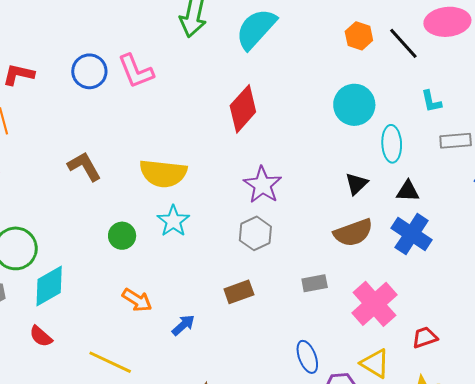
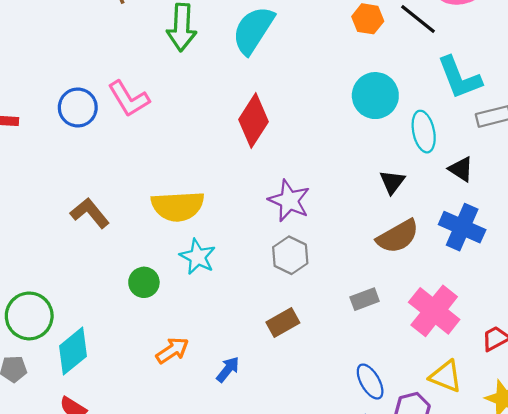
cyan L-shape: (431, 101) -> (459, 78), size x1.8
black triangle: (408, 191) -> (461, 169), moved, turned 40
orange arrow: (137, 300) -> (172, 350), turned -56

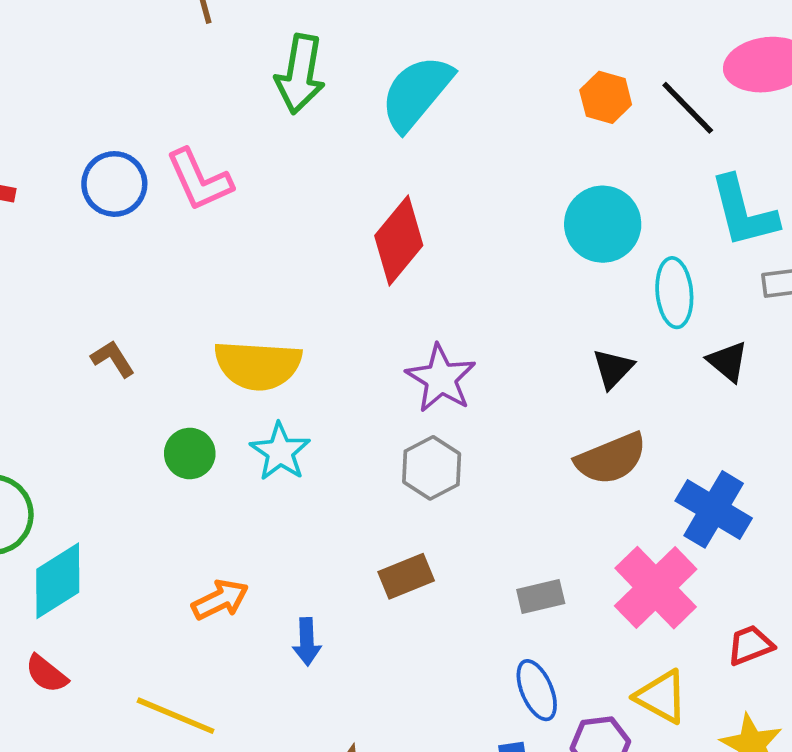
brown L-shape: (90, 213) -> (113, 359), size x0.7
blue cross: (462, 227) -> (714, 509), moved
green circle: (144, 282) -> (190, 454), moved
gray rectangle: (365, 299) -> (541, 597), moved
blue arrow: (228, 369) -> (307, 642), turned 132

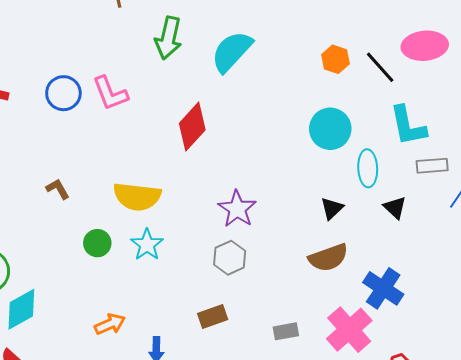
red diamond: (399, 241) -> (192, 127), moved

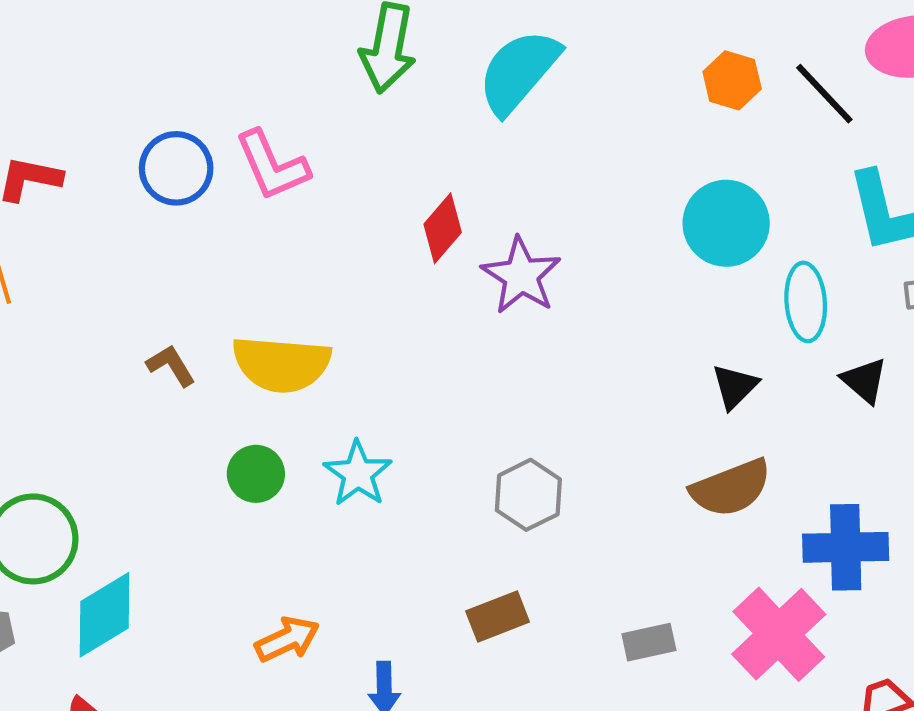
red diamond: (192, 127) -> (443, 228), size x0.7
yellow semicircle: (137, 197) -> (281, 364), moved
purple star: (237, 209) -> (521, 276), moved
blue cross: (383, 288) -> (846, 547), turned -33

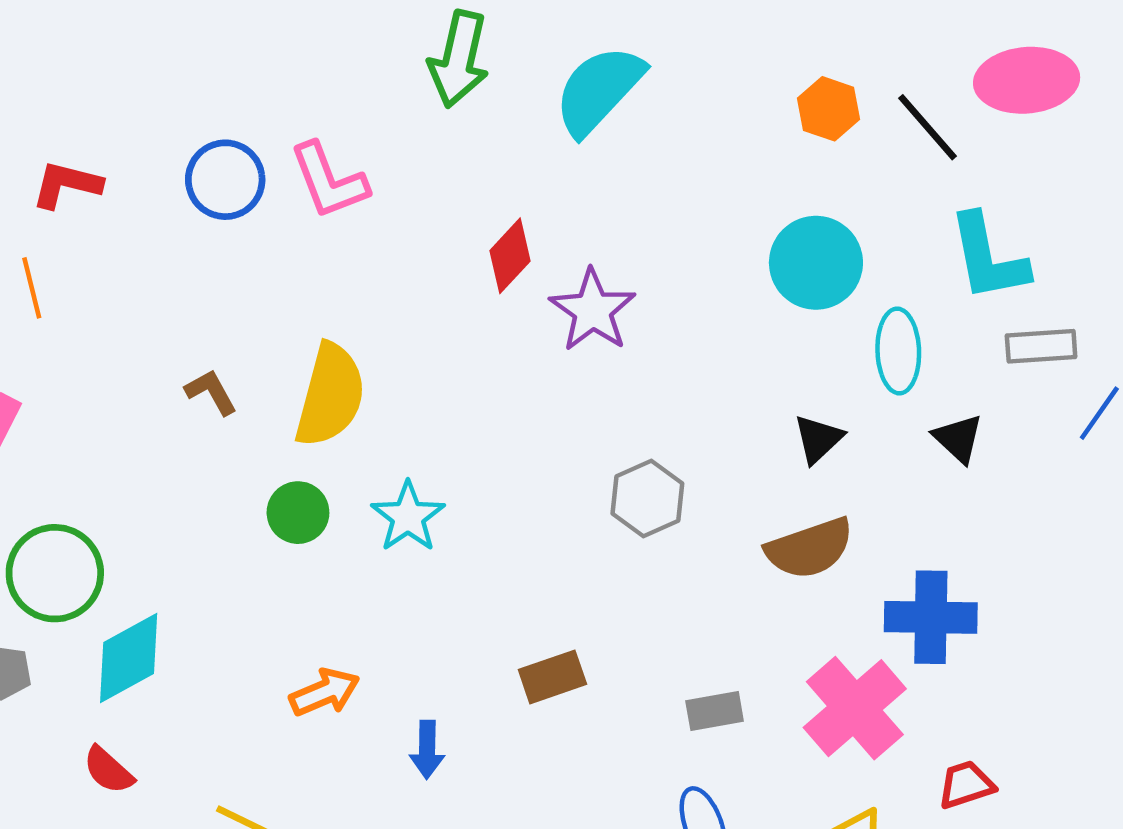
yellow semicircle: (281, 364) -> (330, 395), turned -82
gray hexagon: (528, 495) -> (647, 498), moved

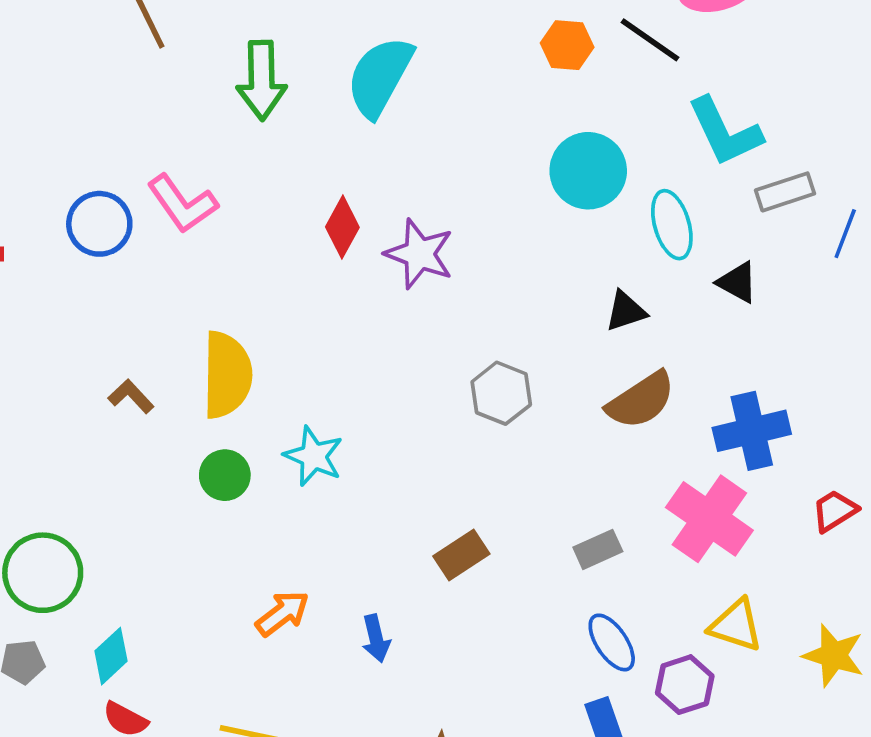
black triangle: (818, 439) -> (626, 311), turned 39
cyan diamond: (129, 658) -> (111, 656), moved, size x0.7
red trapezoid: (966, 785) -> (834, 511), moved

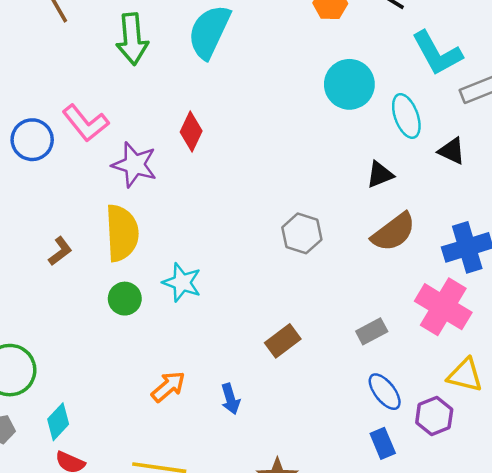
purple star: (419, 254) -> (134, 165), moved
brown L-shape: (131, 396) -> (60, 251), turned 100

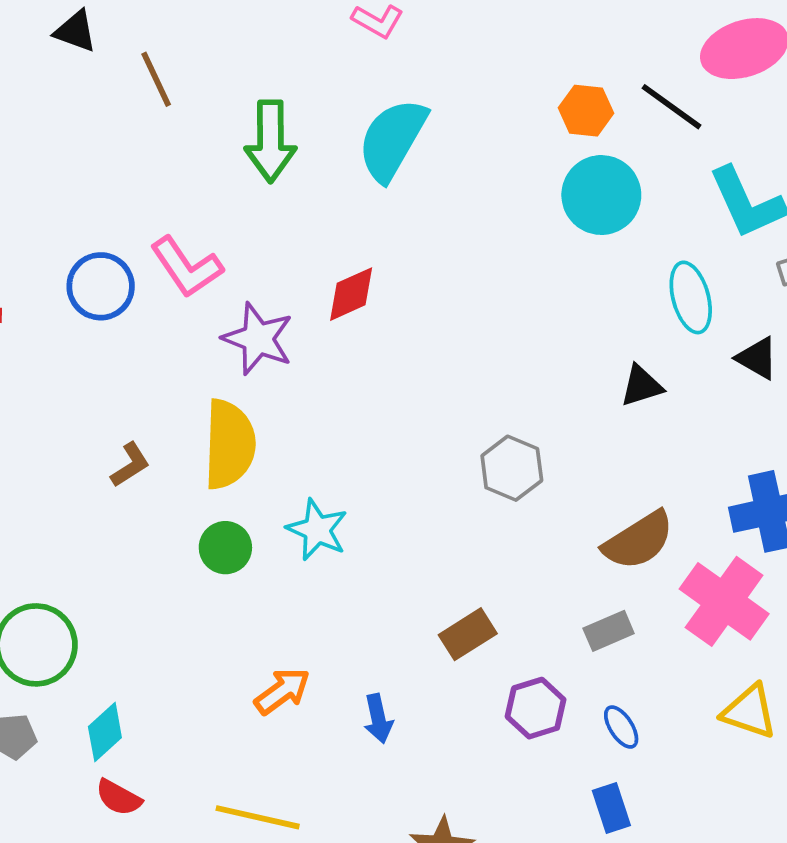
cyan circle: (349, 84) -> (601, 195), moved
red diamond: (191, 132) -> (351, 294), turned 36
brown semicircle: (394, 232) -> (638, 541), moved
blue ellipse: (385, 392) -> (621, 727), size x0.7
purple hexagon: (434, 416) -> (536, 708), moved

